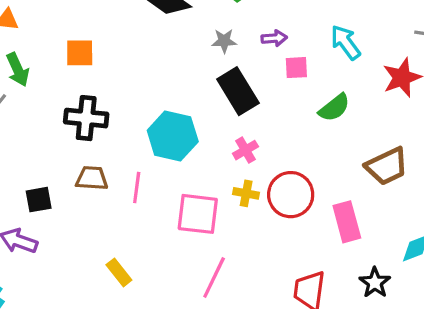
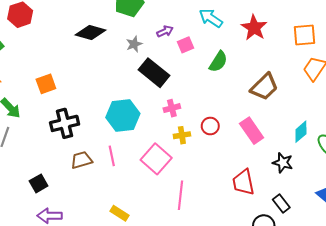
pink cross: (245, 150) -> (172, 108), turned 35
red circle: (291, 195) -> (210, 126), size x0.6
black square: (39, 200) -> (39, 183), moved
pink square: (198, 214) -> (156, 159), turned -36

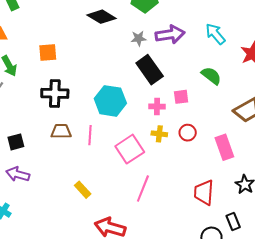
purple arrow: (165, 31) -> (170, 34), size x1.8
pink square: (186, 45) -> (181, 97), moved
green semicircle: (218, 62) -> (211, 76), turned -100

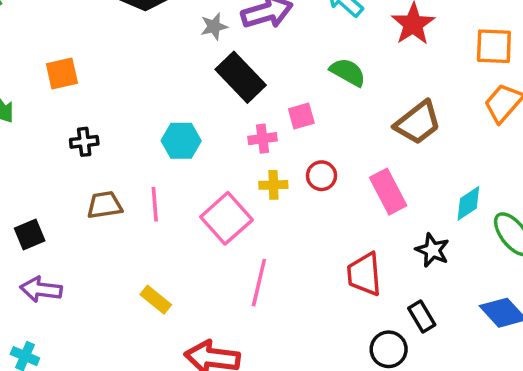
black cross: (55, 93) -> (84, 142), size x0.6
cyan hexagon: (110, 101) -> (181, 141), size x0.7

